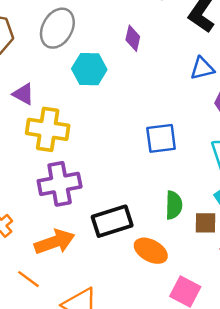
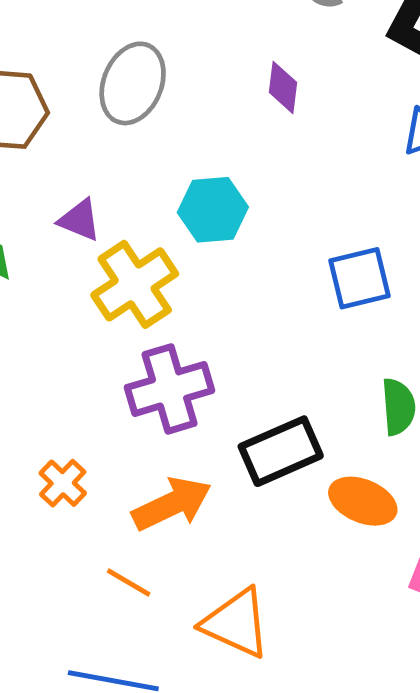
cyan hexagon: (89, 69) -> (213, 210), moved
yellow cross: (48, 129) -> (135, 284), turned -36

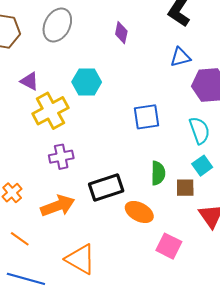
purple cross: (170, 389) -> (61, 157), size x0.7
orange line: (129, 582) -> (20, 239), moved

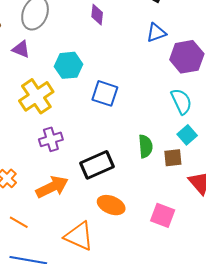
purple triangle: (29, 81) -> (21, 49), moved
blue square: (146, 117) -> (105, 93), moved, turned 32
orange ellipse: (139, 212) -> (111, 205), moved

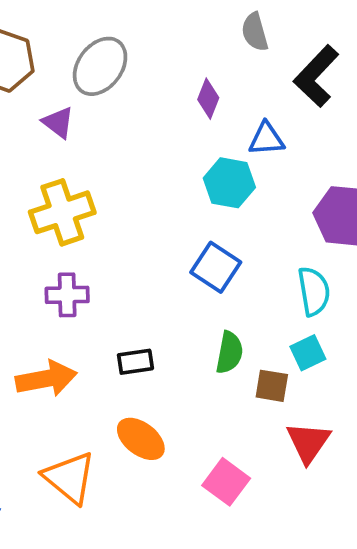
blue triangle: (156, 33) -> (266, 139), moved
cyan hexagon: (68, 65) -> (229, 183), moved
blue square: (105, 93) -> (216, 267), moved
black rectangle: (97, 165) -> (135, 362), size x0.6

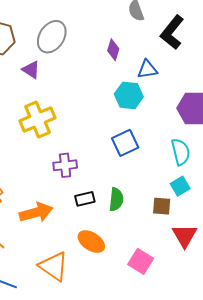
blue square: (216, 267) -> (125, 143), turned 36
purple cross: (67, 295) -> (65, 165), moved
green semicircle: (229, 353) -> (116, 199), moved

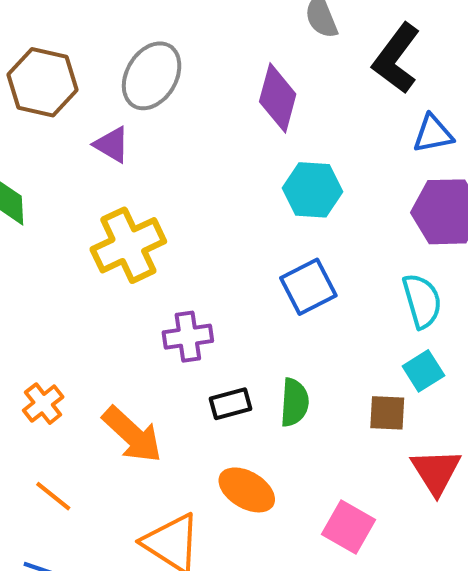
purple diamond: (113, 50) -> (278, 98), size x1.5
blue triangle: (147, 69) -> (433, 134), moved
orange arrow: (36, 212) -> (132, 435), turned 60

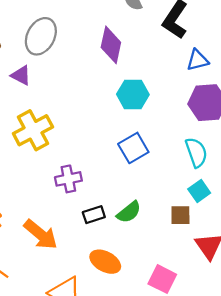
green semicircle: (294, 402) -> (129, 212), turned 50

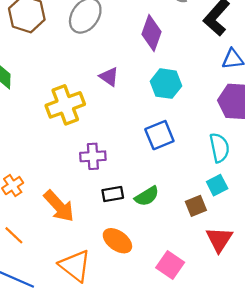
purple triangle: (21, 75) -> (109, 77), moved
brown square: (180, 215) -> (196, 206), turned -30

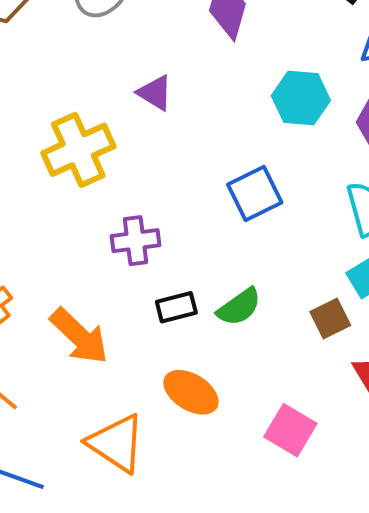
cyan hexagon: (166, 84) -> (301, 98), moved

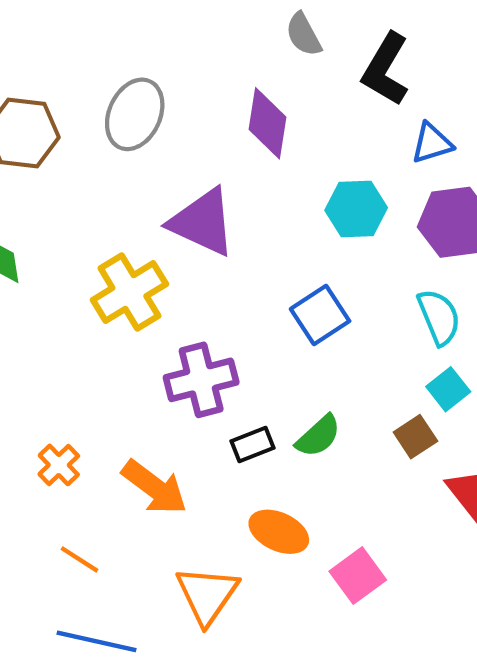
purple triangle: (155, 93) -> (202, 222), size x1.8
purple cross: (135, 241) -> (201, 380), size x1.4
pink square: (290, 430) -> (358, 576), moved, turned 30
orange triangle: (116, 443) -> (207, 595), turned 38

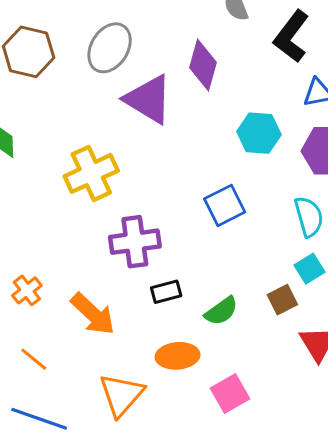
purple triangle: (202, 222) -> (148, 99), moved
green semicircle: (318, 436) -> (221, 311), moved
orange ellipse: (279, 532) -> (178, 356), turned -36

